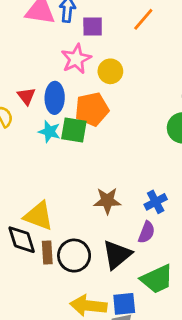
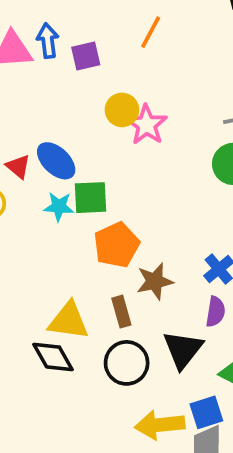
pink star: (76, 59) -> (147, 125), moved
blue ellipse: (55, 98) -> (56, 161), turned -36
orange pentagon: (92, 109) -> (116, 245), moved
brown rectangle: (47, 253) -> (121, 312), moved

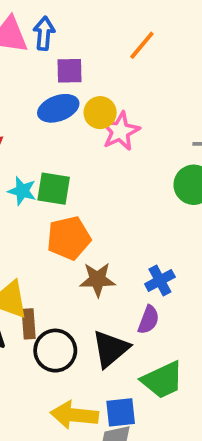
purple square: (86, 56) -> (69, 71), moved
blue ellipse: (56, 161) -> (58, 108), moved, turned -75
brown rectangle: (121, 312) -> (29, 324), moved

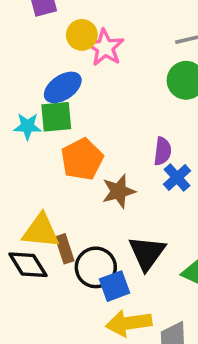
blue ellipse: (58, 108) -> (63, 87), moved
purple semicircle: (149, 320) -> (163, 151), moved
blue square: (121, 412) -> (114, 286), moved

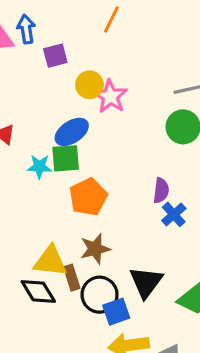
brown star: (119, 191) -> (95, 249), moved

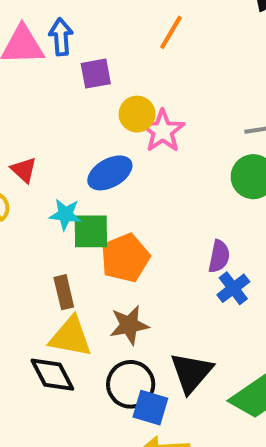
green square: (66, 158) -> (91, 231), moved
brown rectangle: (72, 278) -> (64, 292), moved
blue square: (116, 312) -> (150, 408), turned 32

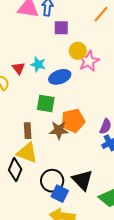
cyan star: (65, 214) -> (38, 64), moved
orange pentagon: (125, 258) -> (73, 121), moved
brown star: (129, 325) -> (59, 130), moved
black triangle: (191, 373) -> (82, 180), turned -35
black diamond: (52, 375) -> (15, 170), turned 40

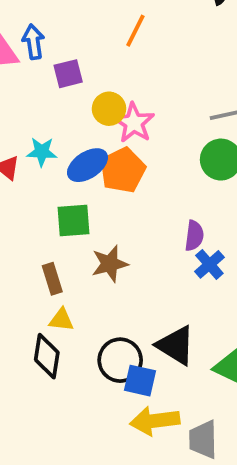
orange pentagon: (73, 121) -> (123, 170), moved
yellow triangle: (27, 153) -> (61, 320), size x0.6

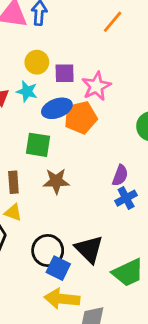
purple square: (68, 74) -> (65, 73), moved
yellow circle: (109, 109) -> (37, 62), moved

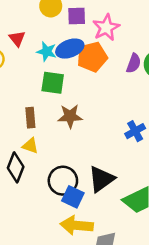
cyan star: (27, 91) -> (47, 52), moved
purple semicircle: (120, 175) -> (134, 63), moved
black triangle: (89, 249) -> (101, 179), turned 40

